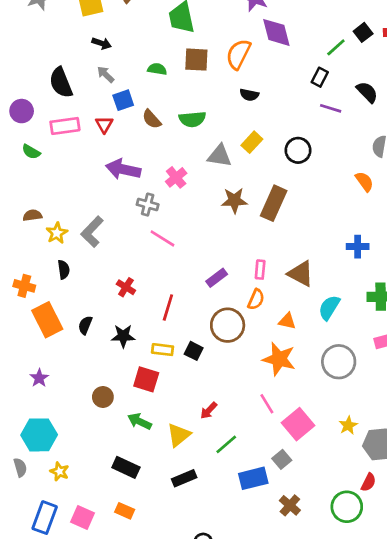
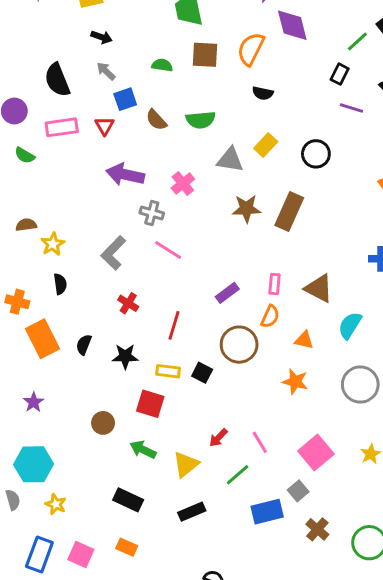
gray L-shape: (92, 232) -> (113, 253), moved
orange star: (279, 359) -> (295, 382), size x0.7
pink line: (267, 404) -> (260, 442), moved
brown cross: (290, 505) -> (317, 529), moved

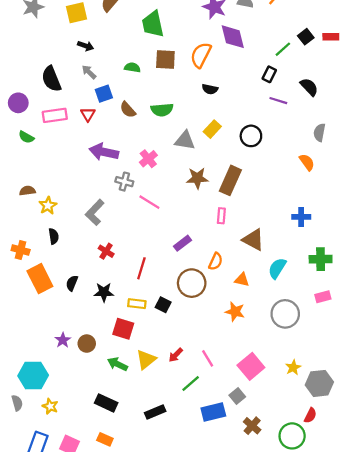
pink line: (168, 250) -> (149, 202), moved
pink rectangle: (275, 284) -> (221, 216), moved
purple star: (34, 402) -> (63, 340), moved
yellow triangle: (186, 464) -> (146, 360), moved

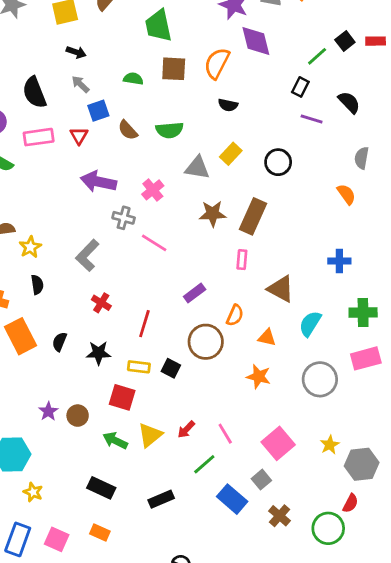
pink rectangle: (323, 297) -> (366, 358), size x1.5
blue rectangle: (213, 412) -> (232, 499), turned 55

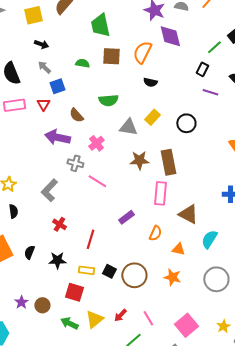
brown semicircle: (128, 130) -> (76, 115), moved
brown rectangle: (253, 216) -> (168, 162), turned -35
pink rectangle: (242, 260) -> (160, 193), size x1.6
brown circle: (206, 342) -> (134, 275), moved

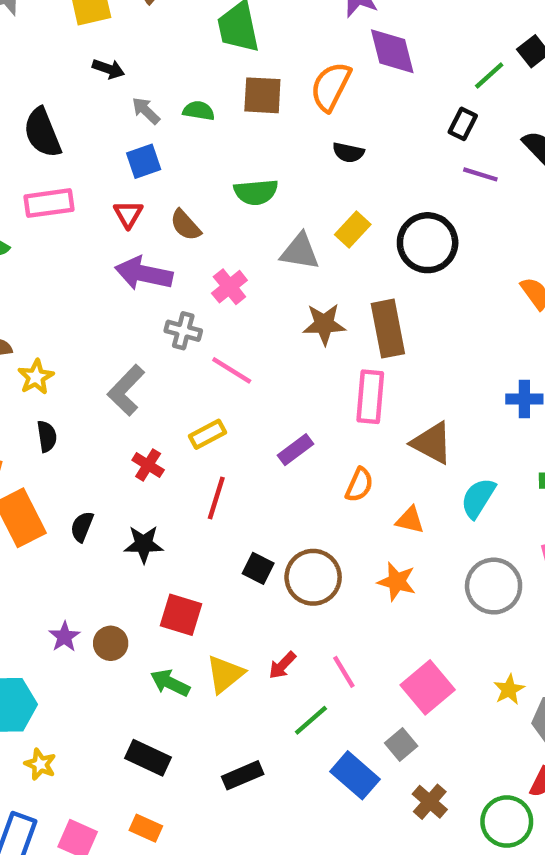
gray arrow: (44, 67) -> (146, 111), moved
red triangle: (43, 104) -> (128, 214), moved
black circle: (186, 123) -> (428, 243), size x1.4
yellow rectangle: (86, 270) -> (207, 434), moved, turned -35

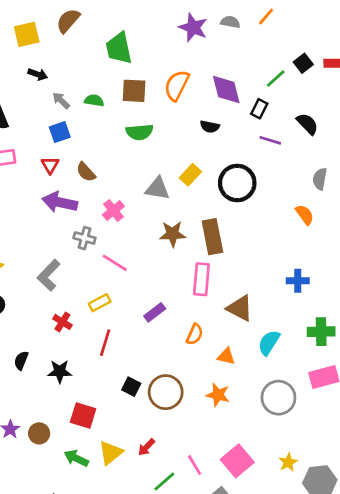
purple diamond: (392, 51) -> (226, 89), moved
black semicircle: (348, 152) -> (210, 127), moved
green semicircle: (256, 192) -> (140, 132), moved
pink line: (344, 672) -> (195, 465), moved

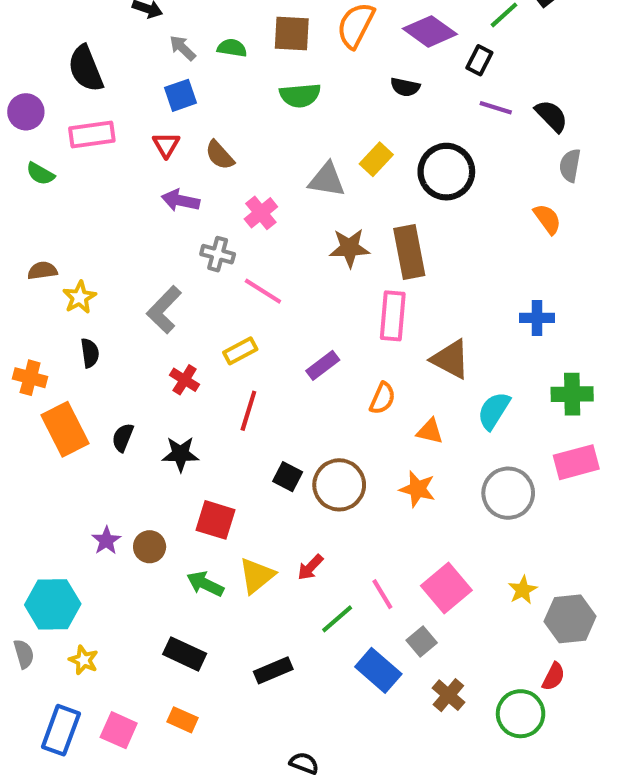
purple diamond: (226, 89) -> (430, 31), turned -40
black semicircle: (307, 124) -> (551, 116), moved
purple arrow: (60, 202) -> (180, 200), size x0.7

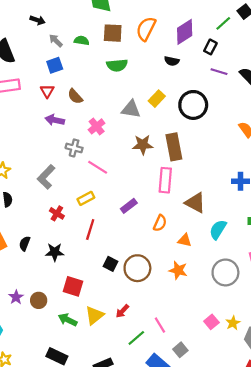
purple diamond: (430, 31) -> (185, 32), turned -68
pink square: (446, 588) -> (211, 322), moved, size x0.6

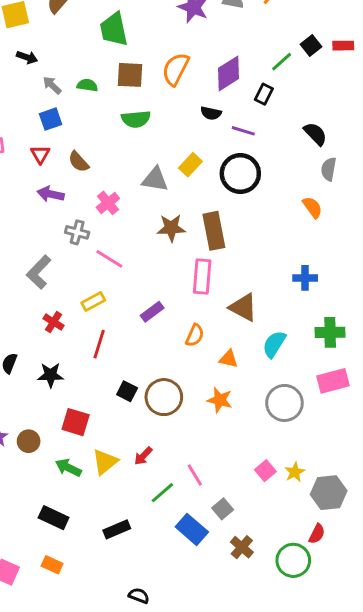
purple line: (219, 72) -> (243, 131), moved

